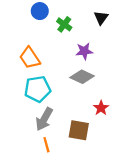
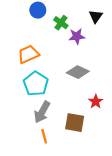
purple star: (84, 51) -> (77, 36), moved
orange trapezoid: (30, 58) -> (28, 54), turned 100
cyan pentagon: (38, 89) -> (36, 84), turned -30

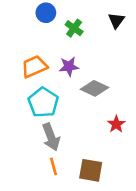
purple star: (77, 36) -> (69, 67), moved
gray arrow: (42, 112) -> (51, 137), turned -50
brown square: (75, 123) -> (91, 170), moved

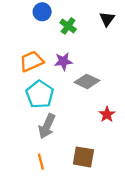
gray arrow: (51, 137) -> (47, 126), turned 45
orange line: (54, 166) -> (41, 162), moved

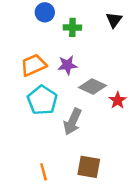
green cross: (68, 26) -> (72, 27), turned -35
red star: (107, 114) -> (118, 100), moved
gray arrow: (47, 126) -> (72, 122), moved

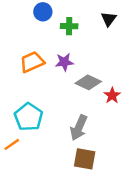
cyan pentagon: (42, 100) -> (29, 117), moved
gray arrow: (72, 122) -> (79, 128), moved
orange line: (44, 172) -> (12, 144), moved, turned 70

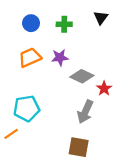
blue circle: (43, 12) -> (31, 23), moved
cyan pentagon: (29, 117) -> (27, 108), turned 30
gray arrow: (79, 128) -> (85, 112), moved

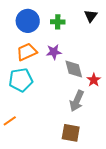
blue circle: (31, 23) -> (28, 21), size x1.5
gray diamond: (82, 76) -> (74, 69), turned 50
cyan pentagon: (27, 108) -> (21, 80), moved

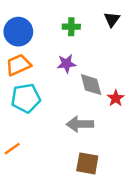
blue circle: (28, 21) -> (18, 32), moved
orange trapezoid: (27, 52) -> (18, 65), moved
gray arrow: (77, 101) -> (80, 124), moved, turned 65

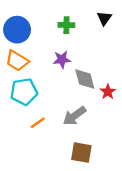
orange trapezoid: (18, 65) -> (17, 61), turned -125
gray arrow: (80, 124) -> (74, 116), turned -35
orange line: (12, 149) -> (38, 123), moved

